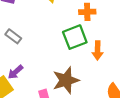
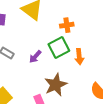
purple arrow: (15, 72) -> (35, 57), moved

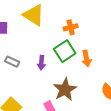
purple arrow: (35, 57) -> (41, 63), turned -32

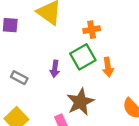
gray rectangle: (12, 62) -> (19, 78), moved

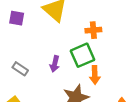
orange arrow: (108, 67) -> (95, 75), moved

